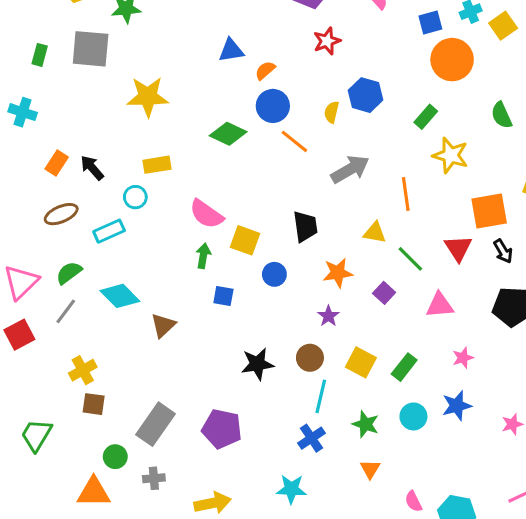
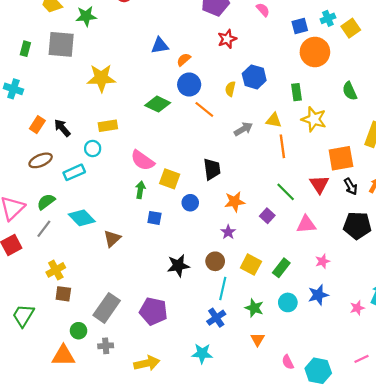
green rectangle: (426, 117) -> (296, 92), turned -49
gray arrow: (350, 169) -> (243, 129), size x0.7
yellow triangle: (375, 233) -> (274, 120), moved

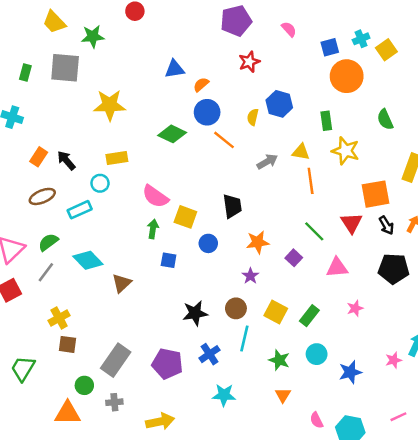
blue star: (318, 295) -> (350, 372), moved
blue cross: (216, 318) -> (209, 354), moved
cyan star: (202, 353) -> (224, 395), moved

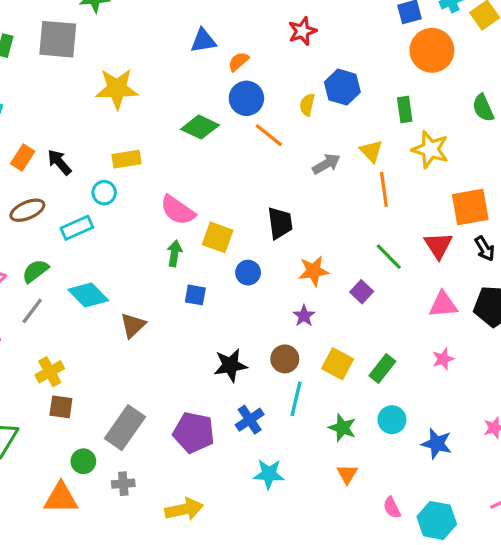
yellow triangle: (301, 152) -> (371, 151), turned 36
pink triangle: (337, 267) -> (443, 305), moved
blue star: (350, 372) -> (437, 444), turned 30

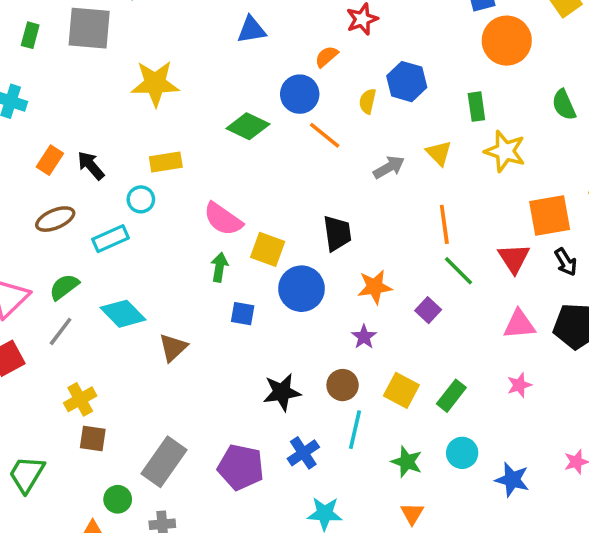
orange semicircle: (238, 62) -> (326, 57), moved
orange line: (384, 189) -> (444, 224), moved
blue circle: (248, 273) -> (301, 289), size x1.6

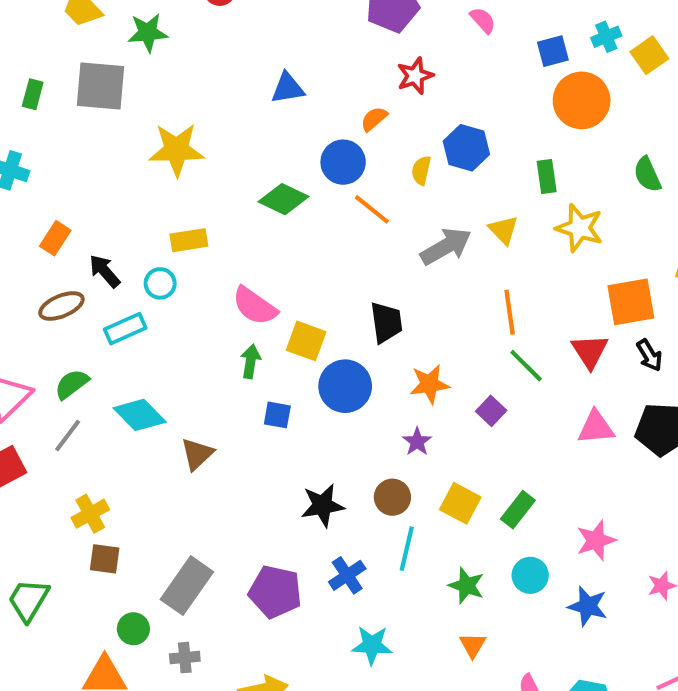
black arrow: (91, 165) -> (105, 271), moved
gray arrow: (389, 167) -> (446, 246), size x1.4
pink star: (519, 385) -> (596, 540), moved, size x1.4

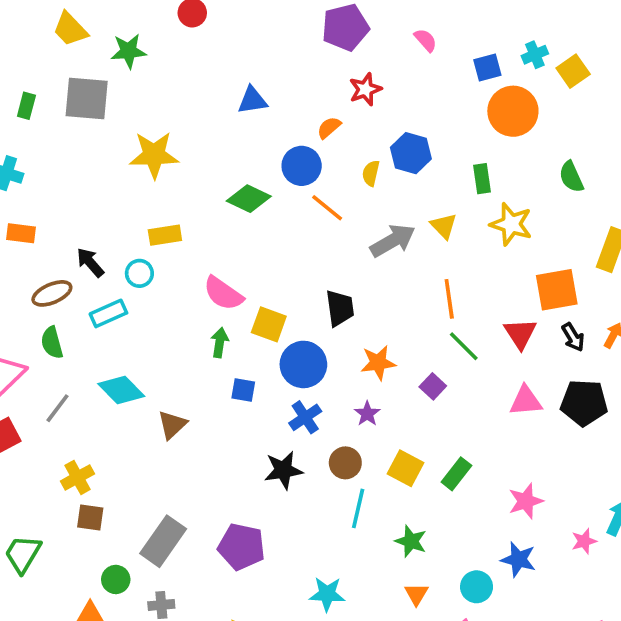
orange rectangle: (55, 238) -> (21, 233), moved, turned 64
green semicircle: (72, 384) -> (52, 343), moved, turned -68
blue cross: (347, 575) -> (305, 417), moved
cyan circle: (530, 575) -> (477, 587), moved

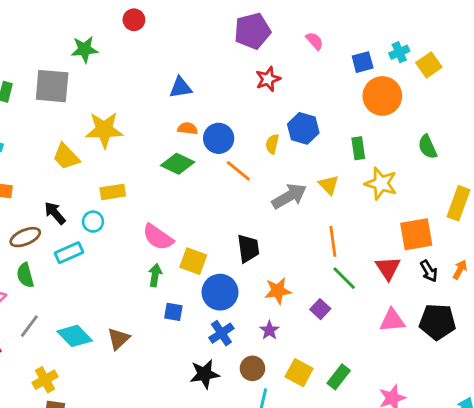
yellow trapezoid: (70, 29) -> (66, 157), moved
orange semicircle: (329, 128) -> (188, 128), moved, turned 48
cyan diamond: (121, 390) -> (75, 336), moved

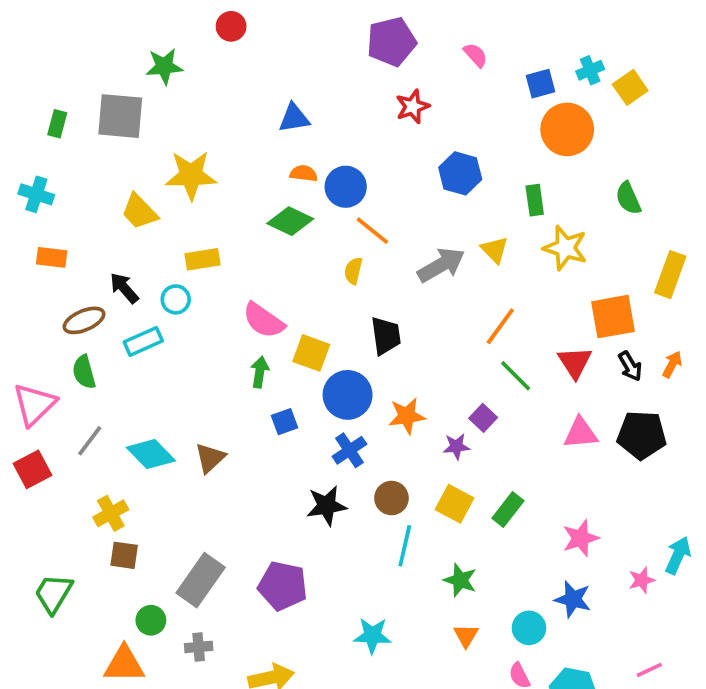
yellow semicircle: (272, 144) -> (353, 271), moved
orange line: (333, 241) -> (500, 326), turned 44
orange star: (278, 291) -> (407, 416), moved
blue square: (173, 312) -> (285, 422), turned -30
purple star: (269, 330) -> (456, 446), moved, turned 30

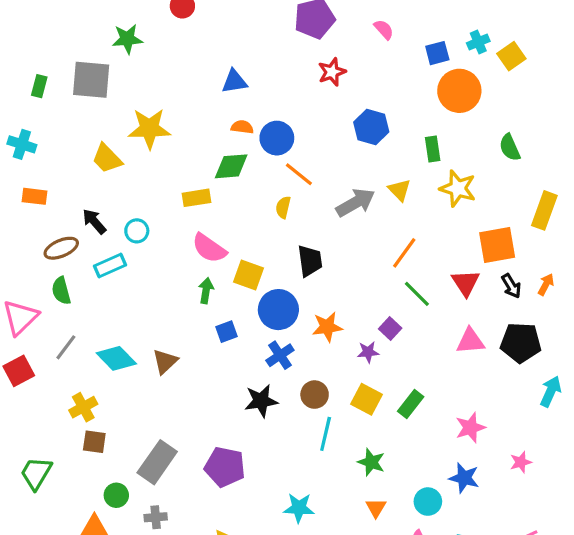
green diamond: (290, 221) -> (231, 166), turned -30
yellow rectangle: (202, 259) -> (197, 198), moved
cyan arrow: (678, 555) -> (551, 391), moved

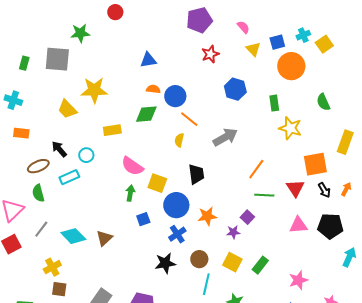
yellow triangle: (400, 190) -> (253, 49), moved
yellow rectangle: (197, 198) -> (112, 130), moved
green line: (417, 294) -> (264, 195), turned -42

